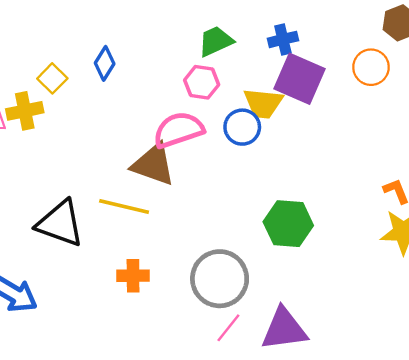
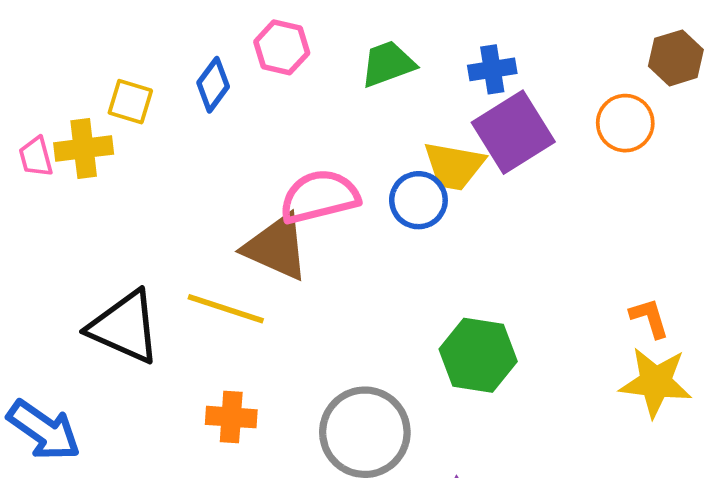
yellow square: (52, 78) -> (130, 102), turned -32
purple square: (300, 79) -> (513, 132), turned 30
pink hexagon: (202, 82) -> (282, 47), moved

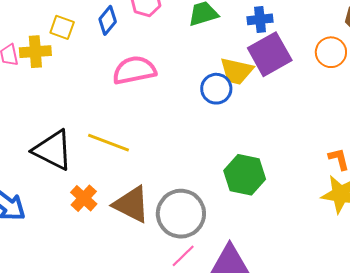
pink semicircle: (319, 197) -> (134, 70), moved
brown triangle: (276, 247) -> (131, 204), moved
orange cross: (231, 417) -> (84, 198), moved, turned 36

